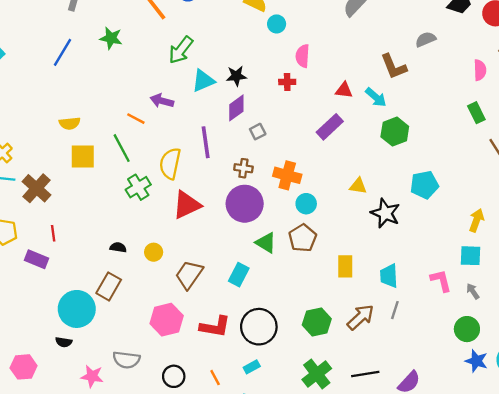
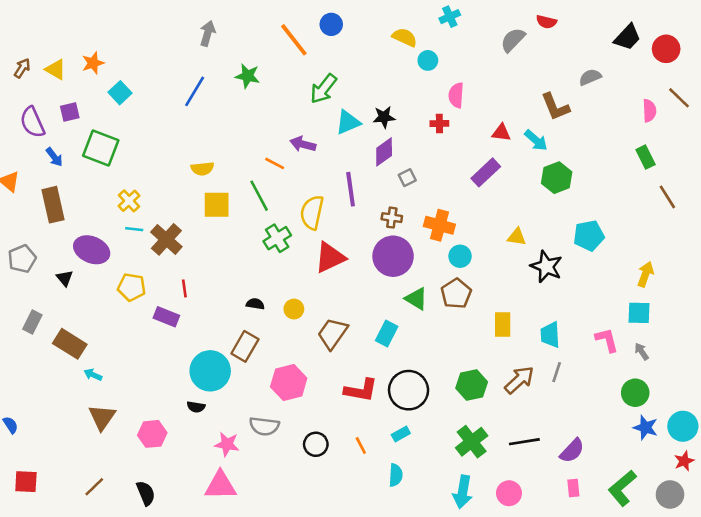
pink hexagon: (167, 320) -> (289, 382), moved

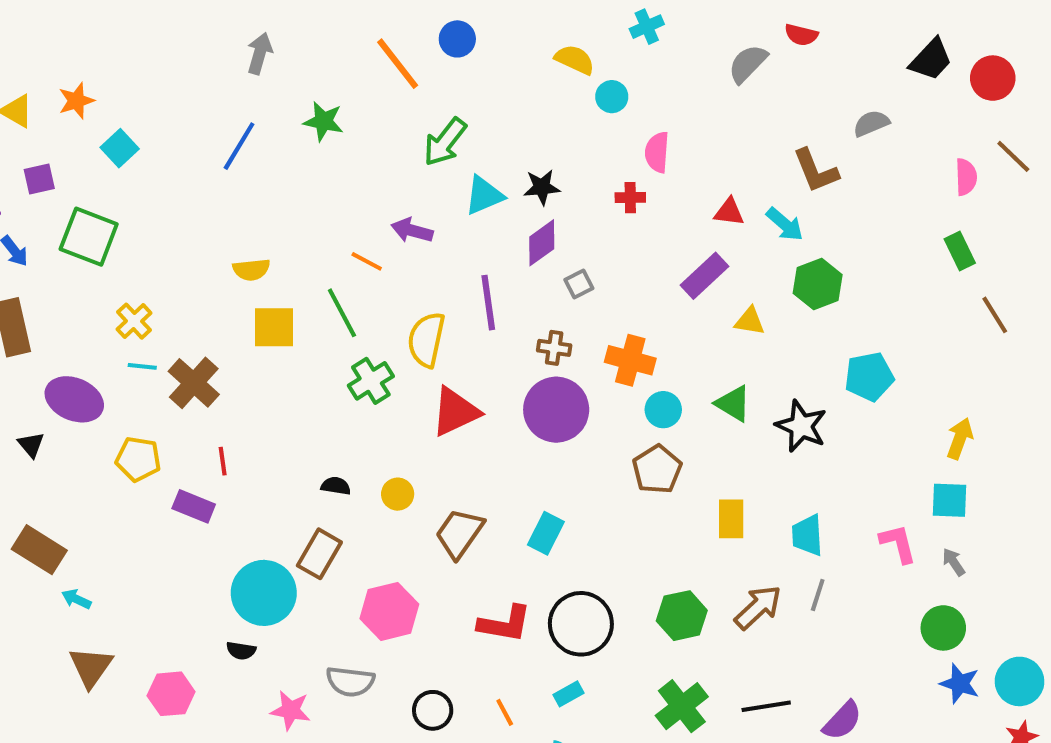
yellow triangle: (517, 237) -> (750, 321), moved
green triangle: (416, 299) -> (733, 403), moved

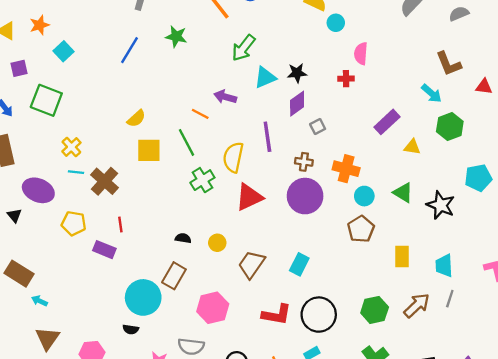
gray semicircle: (871, 123) -> (459, 14), moved
red triangle: (729, 212) -> (484, 87), moved
yellow semicircle: (251, 270) -> (136, 119), turned -36

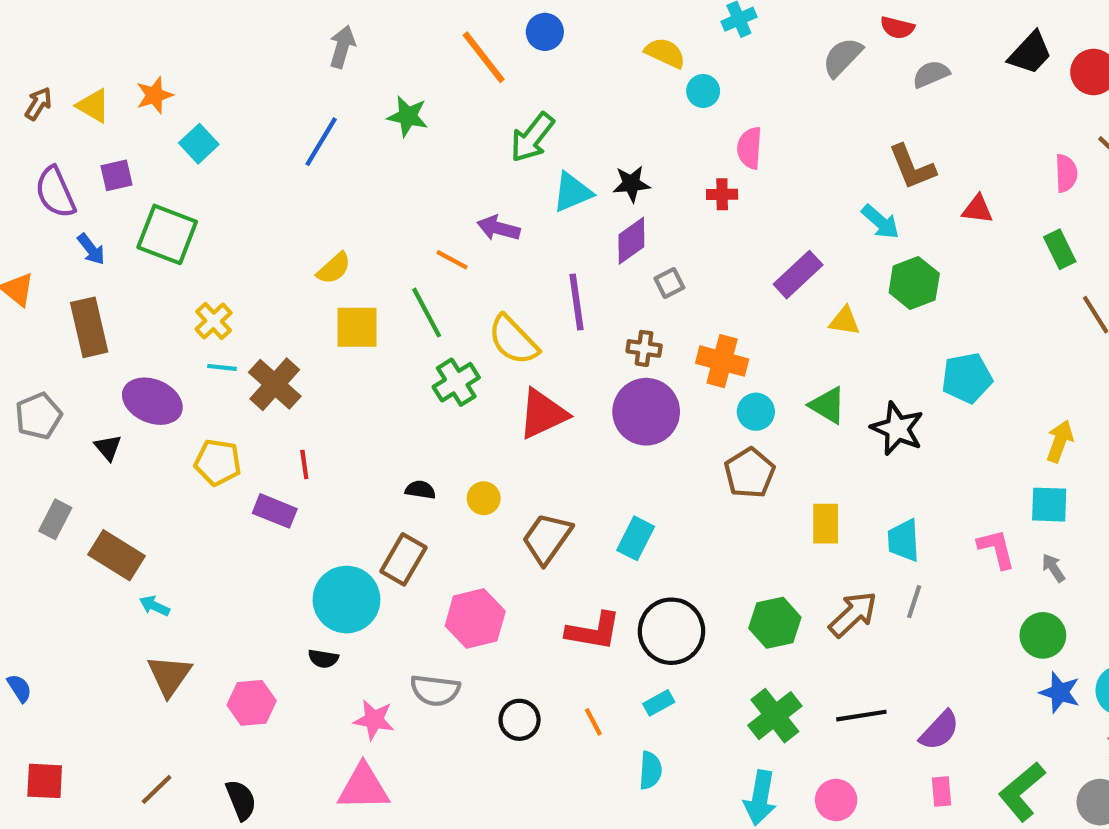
yellow semicircle: (233, 157) -> (513, 340), turned -56

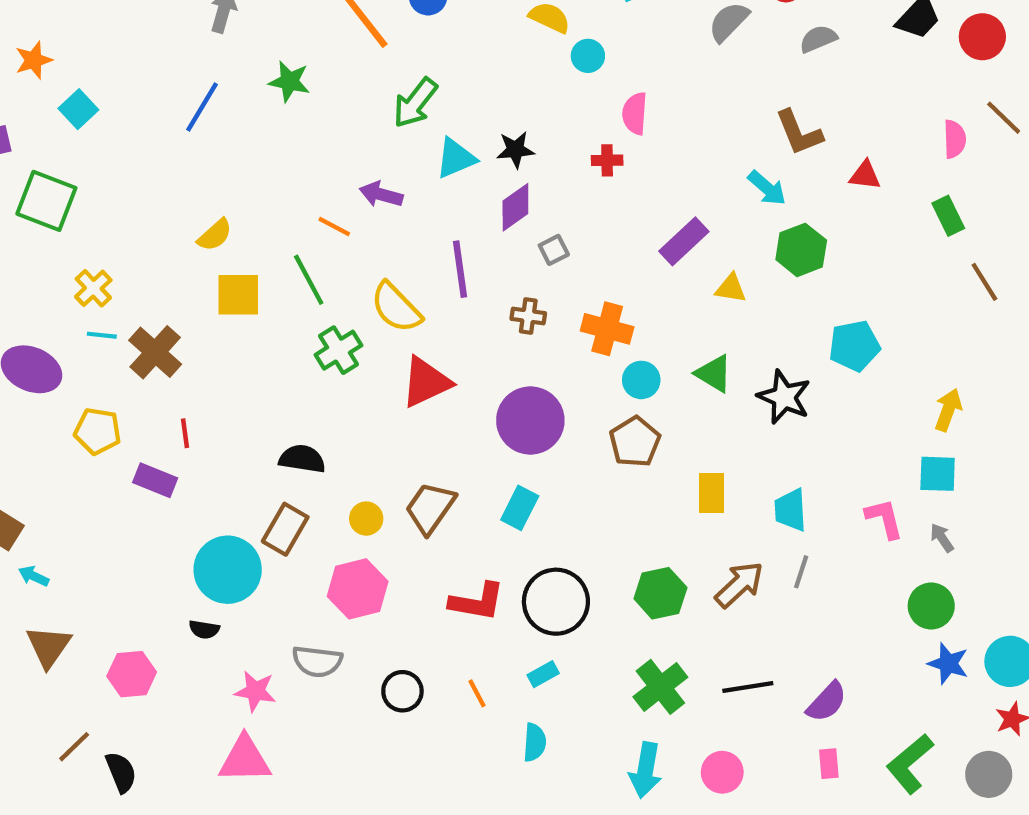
purple circle: (646, 412) -> (530, 420), moved
black semicircle: (420, 490) -> (302, 459), size x1.5
yellow circle: (484, 498) -> (366, 519), moved
brown line: (157, 789) -> (74, 747), moved

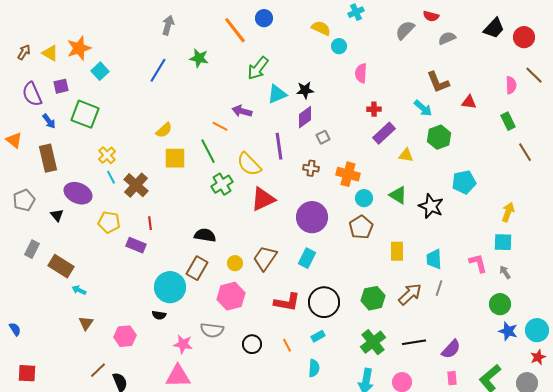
orange star: (34, 60) -> (79, 48), size x1.4
red cross: (607, 160) -> (374, 109), moved
cyan line: (102, 335) -> (111, 177), turned 56
brown triangle: (49, 646) -> (86, 323), size x0.7

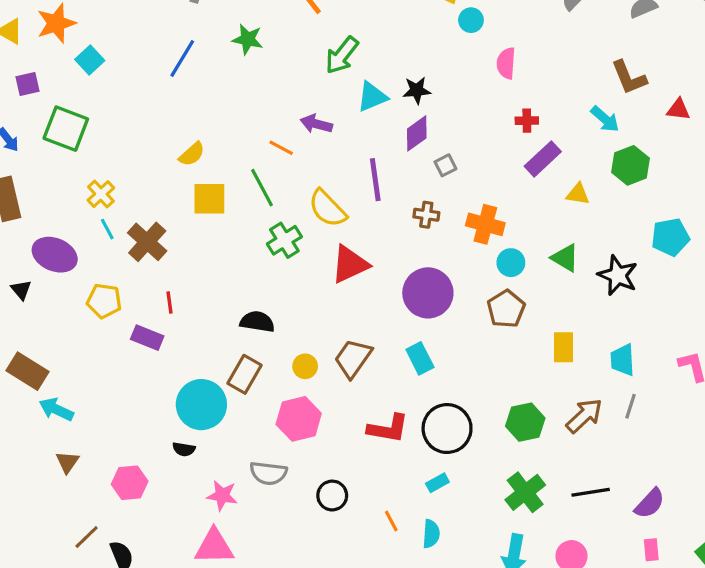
cyan rectangle: (307, 258) -> (420, 358), turned -54
cyan arrow: (79, 290) -> (56, 409), size x1.5
orange line: (287, 345) -> (391, 521), moved

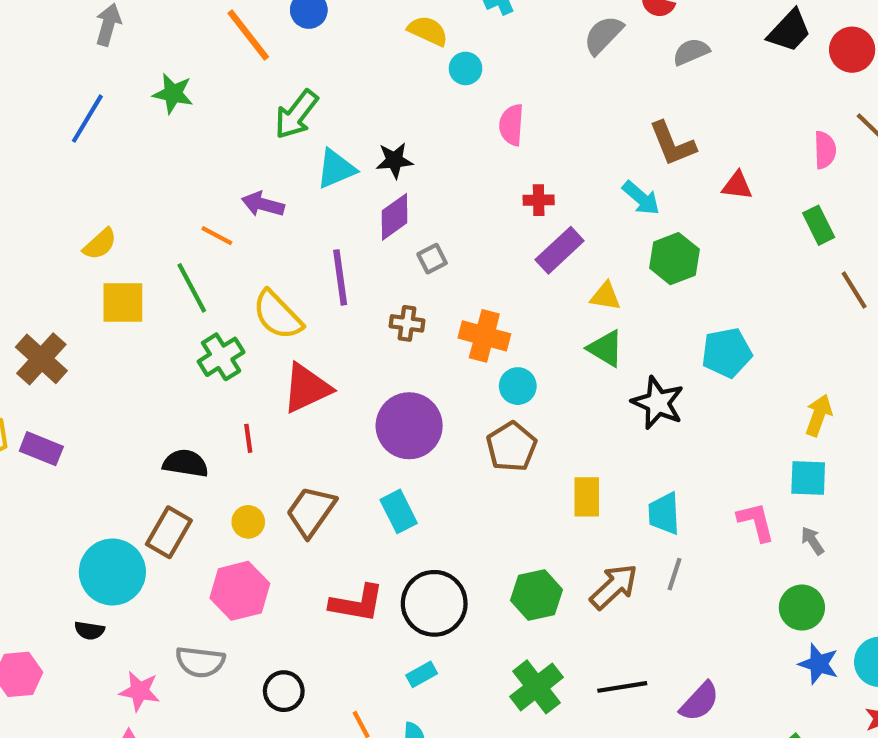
green triangle: (565, 258) -> (606, 348), moved
red line: (169, 302) -> (248, 438), moved
purple rectangle: (147, 338) -> (41, 449), moved

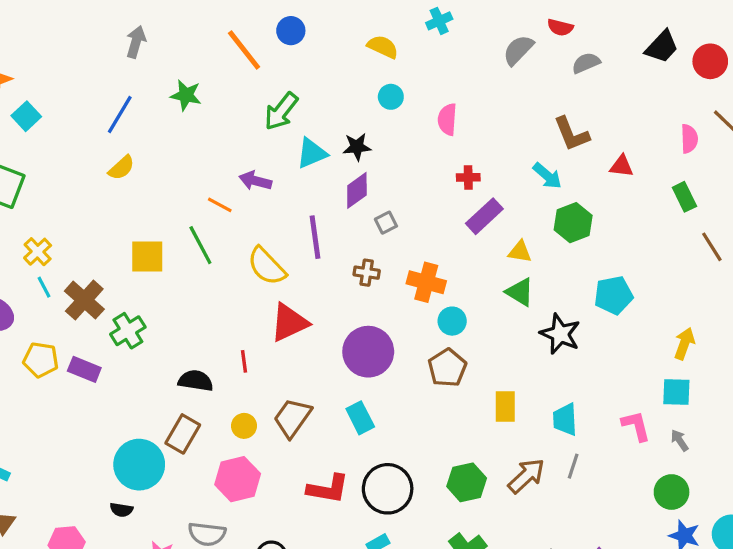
cyan circle: (466, 68) -> (391, 97), moved
yellow semicircle: (100, 244) -> (121, 168), moved
green cross: (221, 357) -> (128, 331), moved

